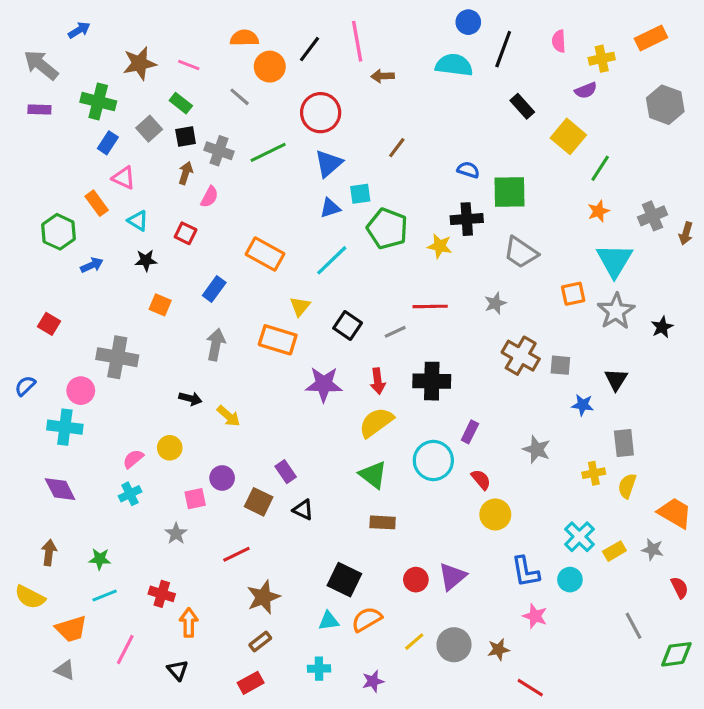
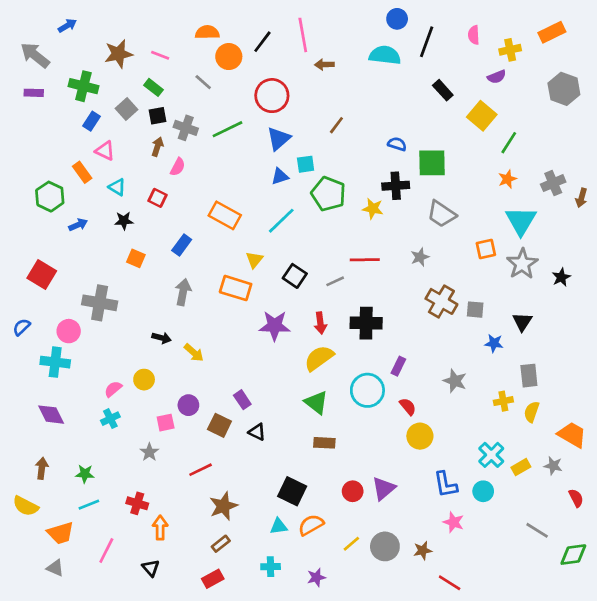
red square: (49, 324) -> (42, 275), size x1.5
gray line: (633, 626) -> (537, 530), turned -30

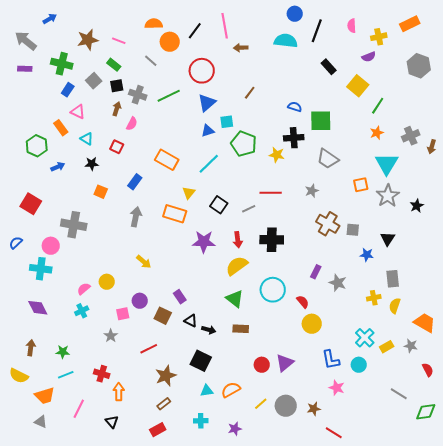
black arrow: (162, 338) -> (209, 330), moved
purple rectangle: (398, 366) -> (316, 272), moved
black square: (292, 491) -> (201, 361), moved

